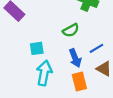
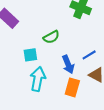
green semicircle: (71, 30) -> (51, 37), moved
orange rectangle: (79, 81) -> (72, 87), turned 30

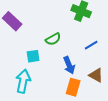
blue line: (89, 55) -> (91, 45), moved
cyan arrow: (38, 79) -> (23, 81), moved

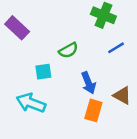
blue line: (91, 45) -> (116, 48), moved
cyan arrow: (23, 81) -> (31, 103), turned -80

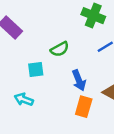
cyan arrow: (31, 103) -> (24, 99), size x0.7

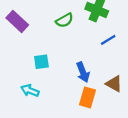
green semicircle: (60, 49) -> (64, 20), moved

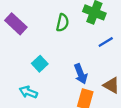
green semicircle: (64, 20) -> (62, 23), turned -48
cyan square: (41, 62) -> (40, 64), turned -35

